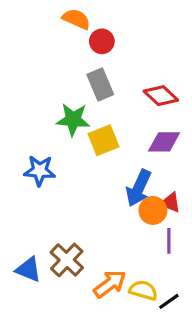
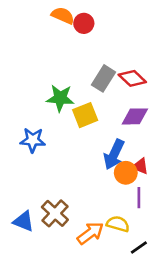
red circle: (102, 41) -> (84, 23), moved
gray rectangle: (100, 84) -> (103, 78), moved, turned 55
yellow semicircle: (143, 290) -> (118, 224), moved

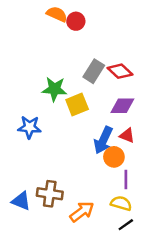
red triangle: (140, 166) -> (127, 135), moved
brown cross: (55, 213) -> (50, 194), turned -35
yellow semicircle: (118, 224) -> (121, 203), moved

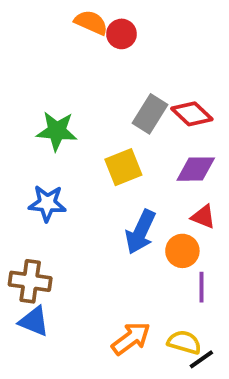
green star: (54, 89) -> (57, 131), moved
blue arrow: (103, 140) -> (141, 232), moved
brown cross: (50, 194) -> (30, 281), moved
yellow semicircle: (121, 203) -> (184, 342), moved

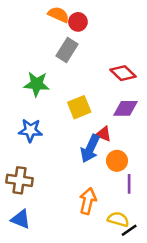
gray rectangle: (150, 114) -> (67, 50), moved
red triangle: (203, 217) -> (104, 134), moved
blue triangle: (34, 321) -> (21, 219), moved
orange arrow: (131, 338) -> (88, 201), moved, turned -40

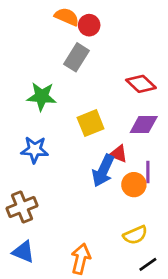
brown cross: (19, 180) -> (22, 207), turned -30
purple line: (129, 184) -> (148, 172), moved
orange arrow: (88, 201) -> (81, 259), moved
yellow semicircle: (118, 219) -> (135, 235), moved, turned 140

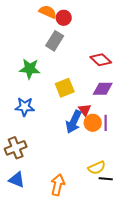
red triangle: (119, 154) -> (85, 110), turned 32
orange circle: (134, 185) -> (93, 123), moved
black line: (148, 264) -> (106, 179), moved, turned 40

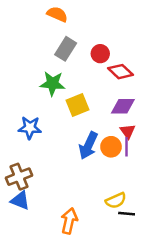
red circle: (64, 18) -> (100, 54), moved
green star: (30, 69) -> (53, 83), moved
red triangle: (85, 110) -> (128, 131), moved
blue triangle: (17, 180) -> (20, 201), moved

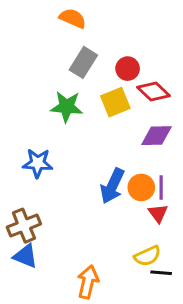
yellow square: (78, 105) -> (115, 102), moved
red triangle: (128, 131) -> (158, 213), moved

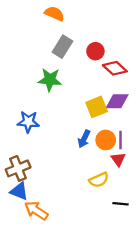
yellow square: (115, 102) -> (97, 107), moved
blue arrow: (112, 186) -> (84, 139), size x0.7
yellow semicircle: (147, 256) -> (99, 180), moved
orange arrow: (88, 282) -> (36, 211), moved, turned -70

